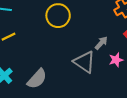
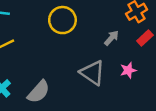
gray arrow: (101, 43) -> (111, 38), moved

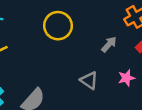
gray triangle: (92, 73) -> (89, 80), size x0.7

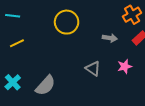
gray arrow: (109, 44) -> (110, 38), turned 56

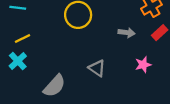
gray triangle: (93, 69) -> (97, 68), moved
cyan cross: (13, 82) -> (18, 61), moved

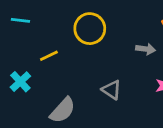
yellow line: (22, 39) -> (49, 56), moved

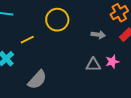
gray triangle: (112, 90) -> (93, 65), moved, turned -35

